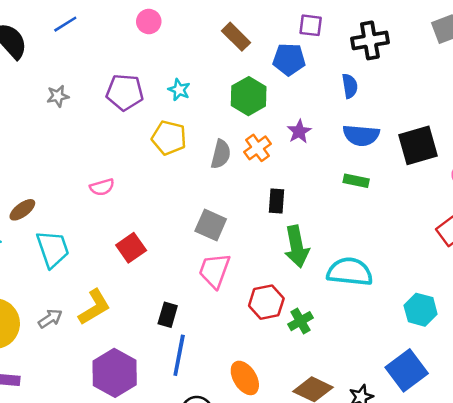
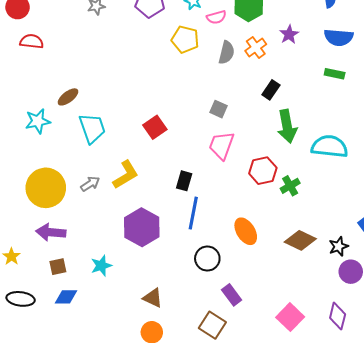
pink semicircle: (102, 187) -> (216, 17), moved
black rectangle: (276, 201) -> (271, 90), turned 30
gray square: (211, 225) -> (218, 109), size x0.7

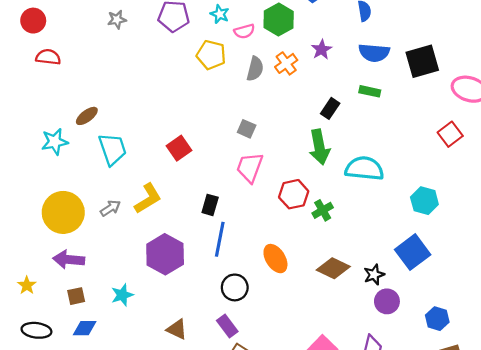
black rectangle: (271, 90) -> (330, 108), moved
purple rectangle: (232, 295) -> (227, 326), moved

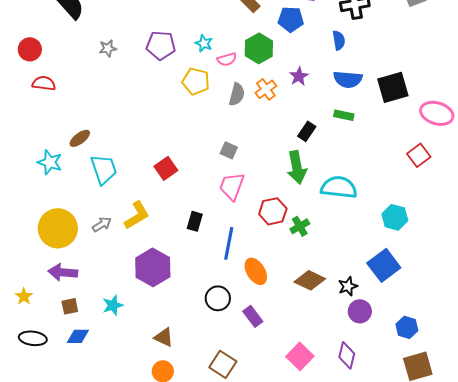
cyan star: (55, 142) -> (50, 162), turned 30
blue line: (220, 239) -> (229, 243), moved
purple rectangle: (227, 326) -> (253, 316), moved

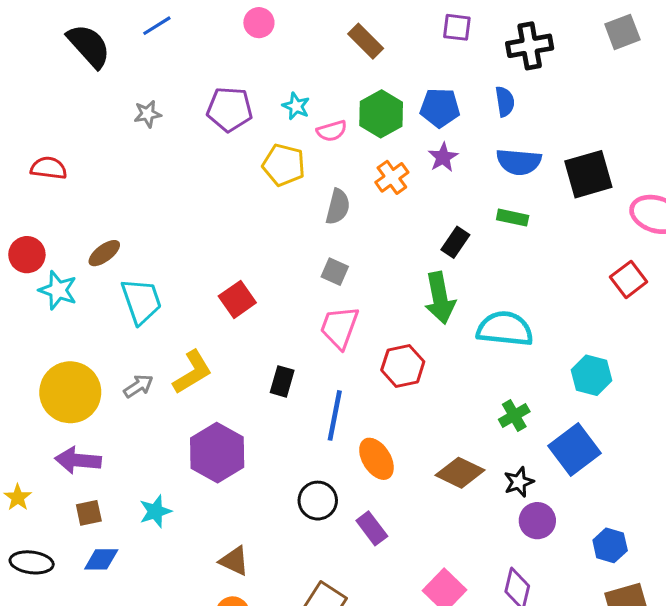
blue pentagon: (291, 19) -> (440, 108), moved
red circle: (30, 49) -> (27, 255), moved
gray semicircle: (237, 94) -> (338, 207), moved
green cross: (300, 226) -> (514, 415), moved

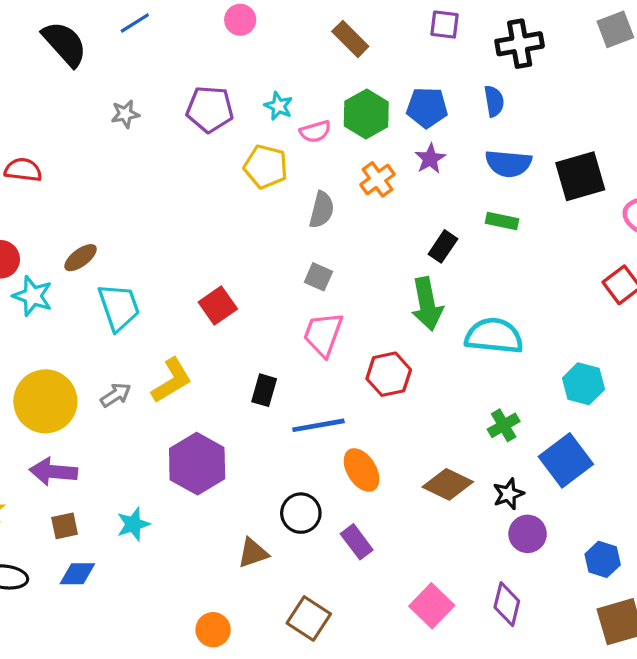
blue line: (335, 415) -> (318, 425), turned 69
brown triangle: (234, 561) -> (253, 553), moved, turned -44

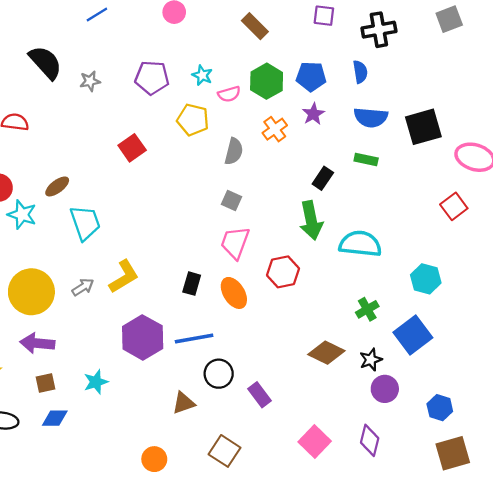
black semicircle: (65, 44) -> (45, 62), moved
red square: (218, 306) -> (132, 148), moved
blue line: (318, 425) -> (194, 339), moved
orange ellipse: (362, 470) -> (234, 293), moved

